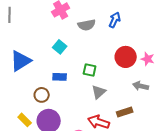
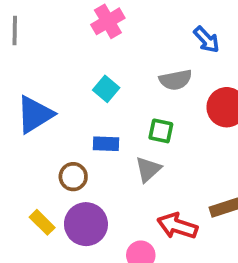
blue arrow: (115, 20) -> (207, 40), turned 112
gray semicircle: (87, 25) -> (175, 80), moved
gray triangle: (99, 92) -> (148, 169), moved

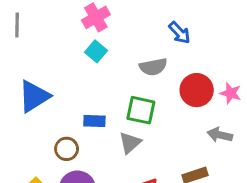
cyan square: (106, 89) -> (96, 51), moved
green square: (161, 131) -> (141, 110), size x1.4

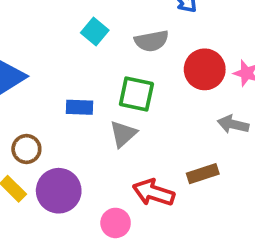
cyan square: (96, 51) -> (95, 31), moved
brown circle: (67, 149) -> (26, 149), moved

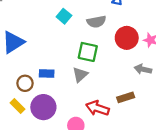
blue rectangle: (80, 107) -> (47, 74), moved

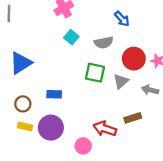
gray triangle: (80, 75) -> (121, 81), moved
brown circle: (25, 83) -> (23, 104), moved
yellow rectangle: (17, 106) -> (25, 127), turned -32

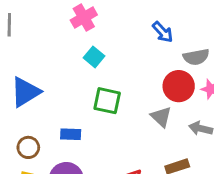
gray semicircle: (104, 42) -> (196, 57), moved
green square: (95, 73) -> (107, 101), moved
gray triangle: (121, 81) -> (161, 117), turned -35

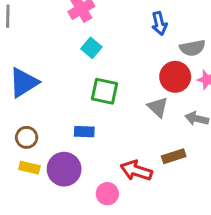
blue arrow: (163, 32) -> (159, 23), turned 30
blue rectangle: (71, 134) -> (84, 132), moved

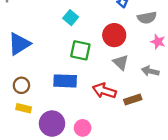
red circle: (175, 77) -> (114, 35), moved
blue rectangle: (84, 132) -> (65, 81), size x1.5
purple circle: (64, 169) -> (52, 124), moved
red arrow: (136, 171) -> (104, 91), moved

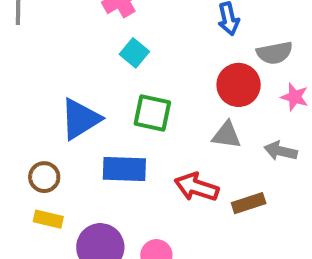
red circle: (114, 35) -> (239, 85), moved
blue triangle: (19, 44) -> (80, 119), moved
gray triangle: (121, 62) -> (227, 135), turned -35

